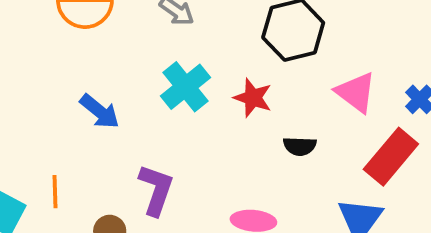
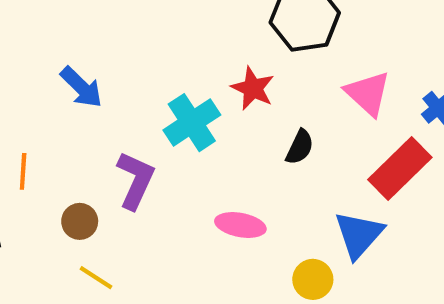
cyan cross: (185, 87) -> (192, 123), moved
black semicircle: (300, 146) -> (300, 147), turned -72

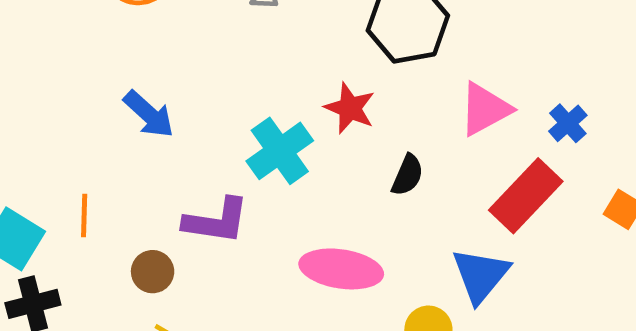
pink triangle: (368, 93) -> (485, 109), turned 51
purple L-shape: (136, 180) -> (216, 221), turned 76
pink ellipse: (240, 225) -> (341, 269), size x1.4

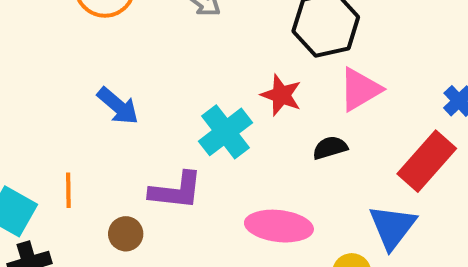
pink triangle: (485, 109) -> (360, 89), moved
black semicircle: (407, 175) -> (330, 148), turned -128

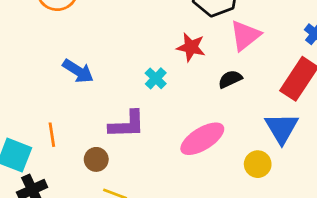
cyan cross: (226, 132) -> (156, 78), size x0.6
pink ellipse: (279, 226) -> (202, 139), turned -30

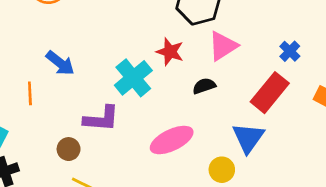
cyan cross: (156, 78) -> (133, 78), size x1.8
orange line: (52, 135) -> (30, 93), moved

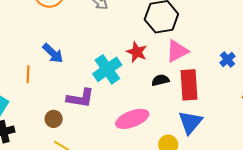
red rectangle: (270, 93) -> (189, 85), moved, turned -48

